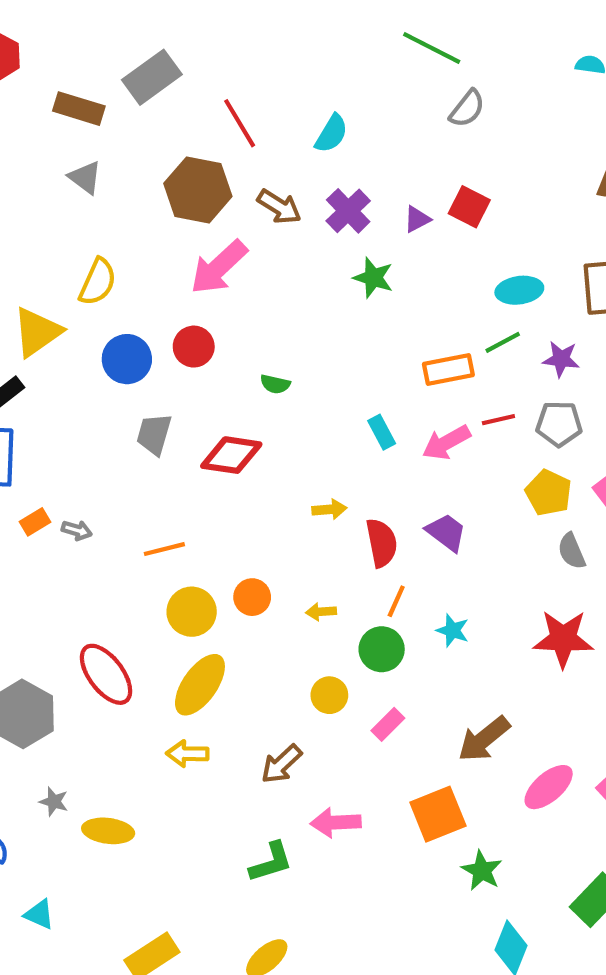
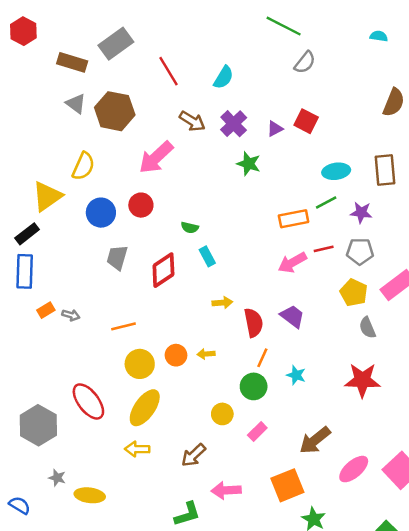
brown hexagon: (198, 190) -> (115, 111), moved
cyan rectangle: (382, 432) -> (207, 256), moved
red diamond: (231, 455) -> (163, 270), turned -42
yellow arrow: (321, 612) -> (206, 354), moved

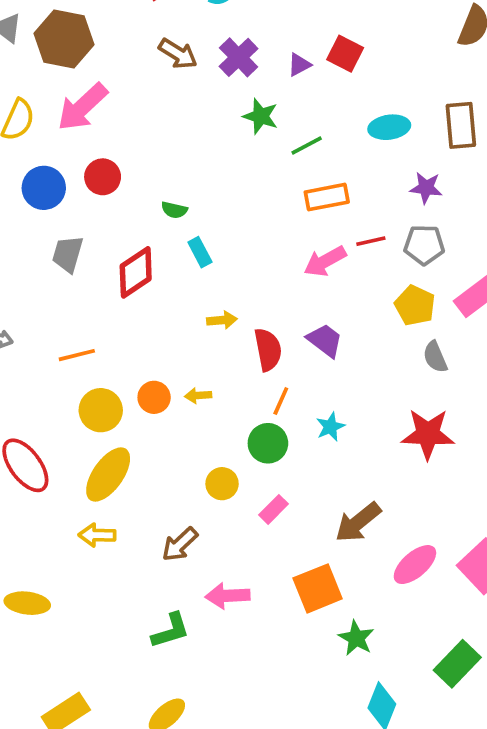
pink arrow: (156, 157) -> (82, 107), moved
green line: (326, 203) -> (307, 146), moved
cyan star: (296, 375) -> (330, 427), turned 30

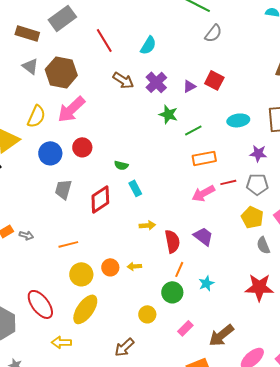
pink rectangle: (273, 509) -> (185, 328), moved
yellow arrow: (97, 535) -> (61, 342), moved

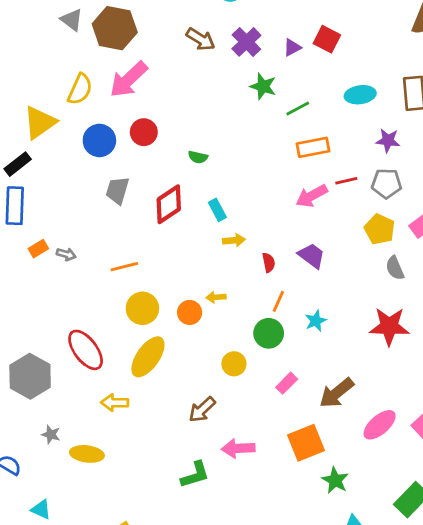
cyan rectangle: (135, 188) -> (217, 210), moved
red semicircle: (172, 241) -> (269, 263), size x0.6
orange circle: (110, 267) -> (190, 312), moved

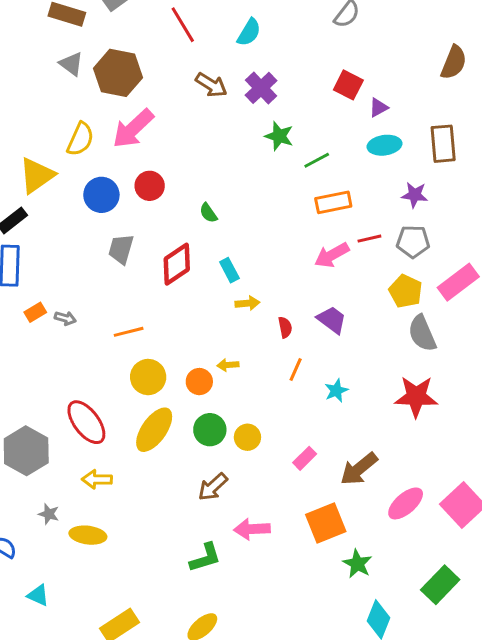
purple triangle: (292, 48) -> (378, 108), moved
green semicircle: (198, 157) -> (208, 213), turned 42
gray semicircle: (395, 268) -> (422, 333), size x1.4
green circle: (269, 333) -> (210, 430), moved
yellow arrow: (115, 403) -> (97, 479), moved

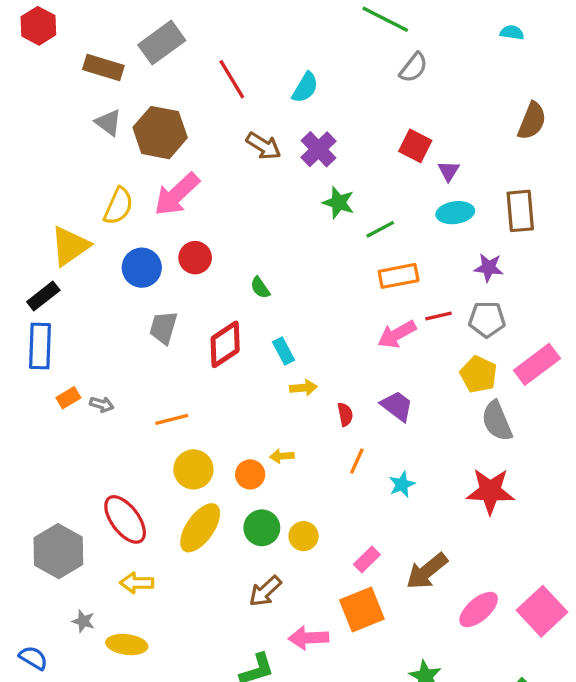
purple triangle: (378, 108) -> (449, 171), turned -30
orange square: (326, 523) -> (362, 610), moved

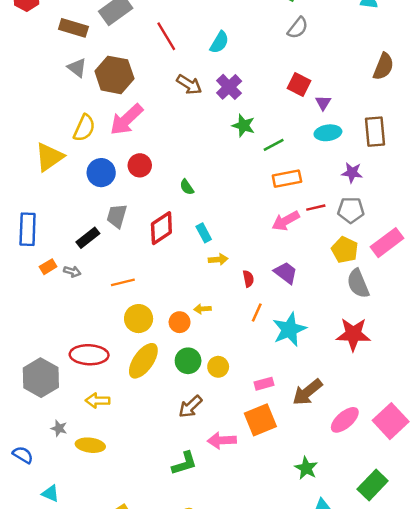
black rectangle: (43, 296) -> (88, 238), moved
cyan star: (402, 484) -> (289, 329), size x1.8
red ellipse: (125, 519) -> (89, 355), turned -51
pink rectangle: (367, 559) -> (264, 384), turned 30

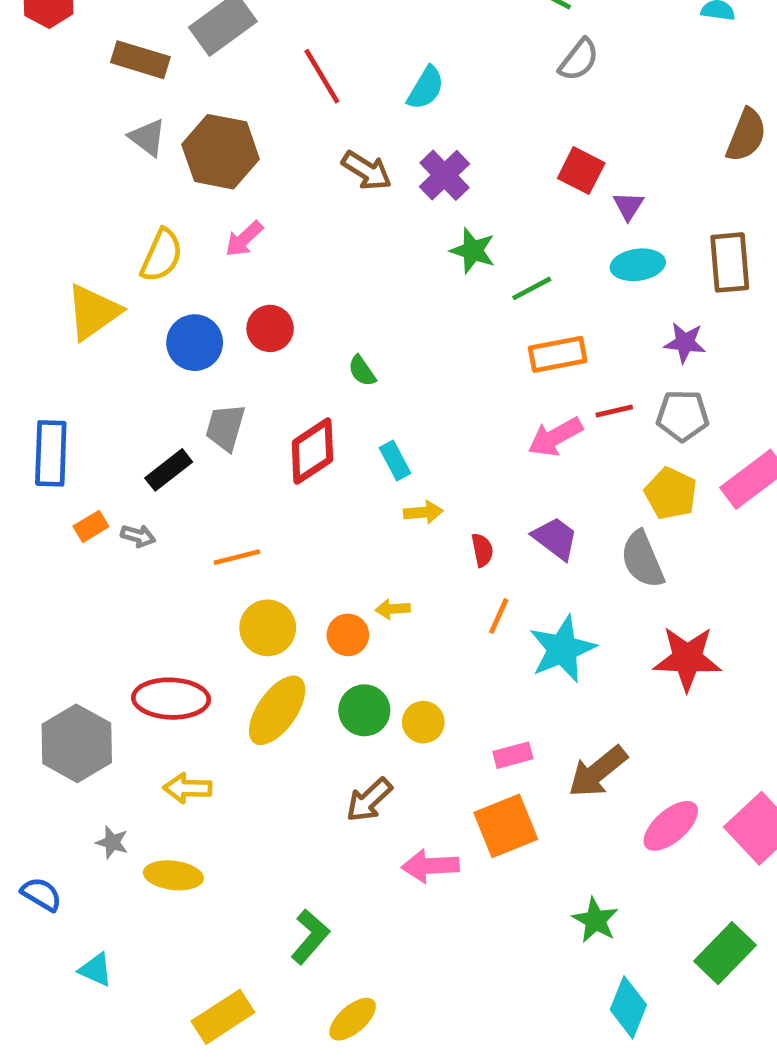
pink arrow: (126, 120) -> (244, 239), size x0.6
gray semicircle: (358, 284) -> (642, 559), moved
green L-shape: (184, 463) -> (310, 937), moved, turned -32

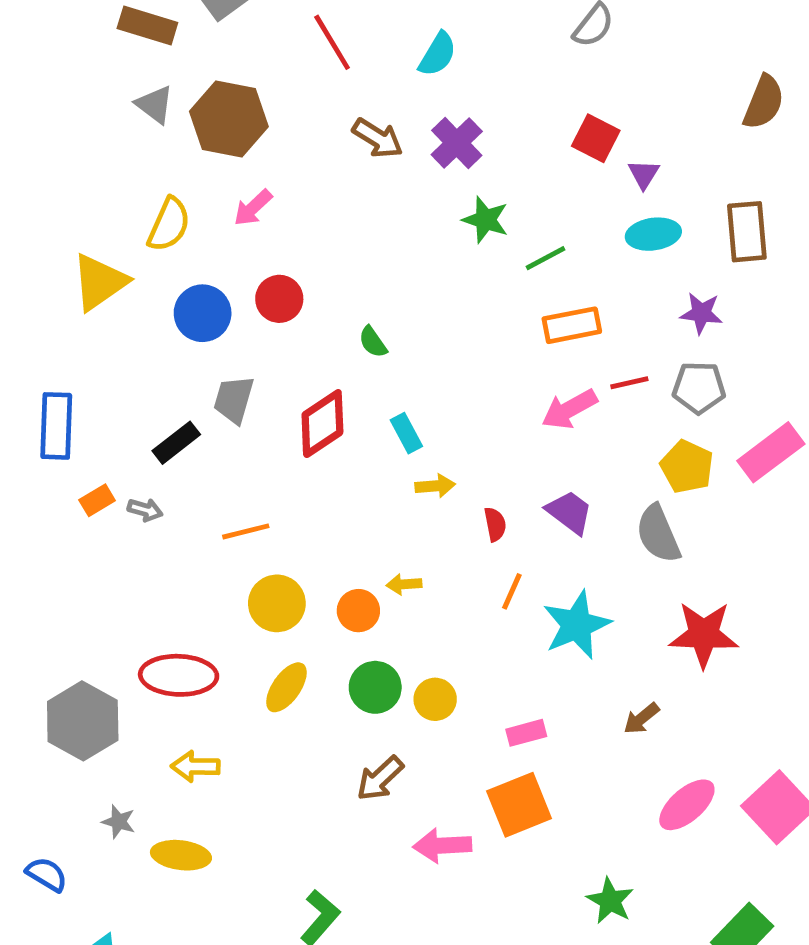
yellow ellipse: (277, 710) -> (286, 687), size x0.7
brown arrow: (598, 772) -> (641, 718), moved, size x0.6

